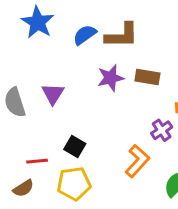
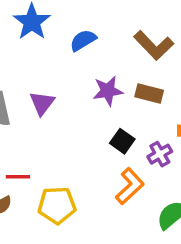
brown L-shape: (122, 36) -> (154, 45), moved, turned 42
black square: (75, 146) -> (122, 141), moved

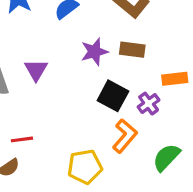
black square: (122, 141) -> (113, 96), size x1.4
yellow pentagon: (57, 205) -> (85, 167), moved

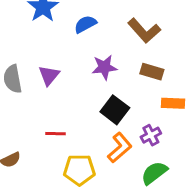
brown rectangle: (132, 50) -> (152, 72), moved
purple cross: (149, 104) -> (151, 135), moved
red line: (22, 139) -> (56, 134), moved

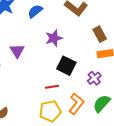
brown rectangle: (152, 72) -> (100, 34), moved, turned 56
red line: (56, 134) -> (52, 87), moved
orange L-shape: (120, 148) -> (76, 104), moved

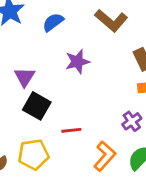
black square: (66, 66) -> (37, 106), moved
yellow pentagon: (50, 111) -> (33, 155), moved

